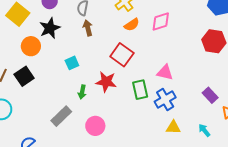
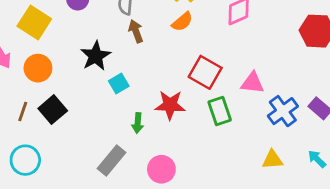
orange semicircle: (132, 25) -> (182, 22), moved
black star: (50, 28) -> (96, 56), moved
orange circle: (31, 46) -> (38, 68), moved
red square: (122, 55) -> (205, 72), moved
blue cross: (165, 99) -> (283, 111), moved

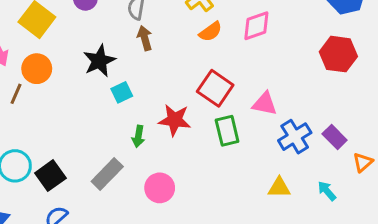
orange semicircle: (182, 22) -> (210, 32), moved
black square: (53, 110) -> (50, 176), moved
brown line: (23, 111) -> (16, 94), moved

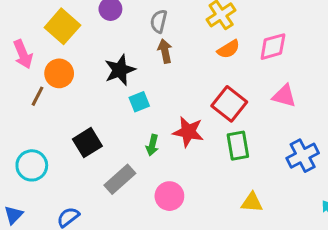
pink triangle: (265, 104) -> (284, 96), moved
black square: (50, 176) -> (87, 143), moved
yellow triangle: (279, 188) -> (252, 202), moved

